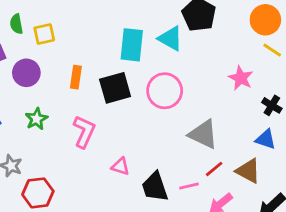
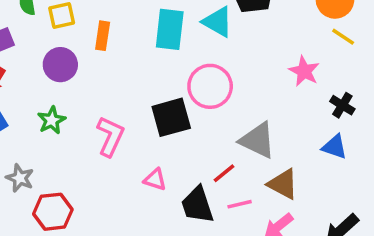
purple circle: (26, 73) -> (60, 65), moved
orange rectangle: (76, 77) -> (103, 36), moved
black square: (115, 88) -> (171, 117), moved
red line: (214, 169) -> (224, 173), moved
brown triangle: (248, 171) -> (283, 184), moved

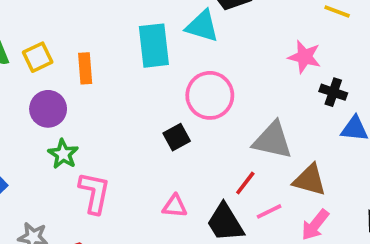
black cross: (342, 105) -> (333, 92), moved
black square: (171, 117) -> (177, 137), size x0.6
green star: (52, 120) -> (63, 154), moved
pink L-shape: (110, 136) -> (94, 193), moved

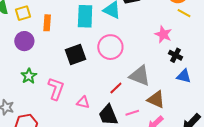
black square: (177, 137) -> (76, 54), moved, size x1.5
green star: (63, 154) -> (29, 76), moved
red line: (245, 183) -> (116, 88), moved
pink L-shape: (94, 193) -> (56, 89), moved

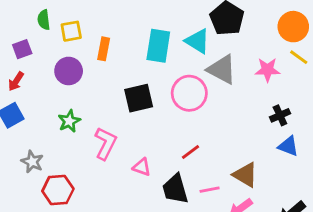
pink star: (163, 34) -> (267, 70), moved, turned -30
black cross: (176, 55) -> (280, 115), turned 32
gray triangle: (140, 76) -> (222, 69), moved

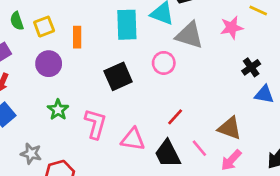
pink circle: (189, 93) -> (164, 63), size x0.7
pink triangle: (142, 167) -> (133, 139), size x1.4
pink line: (210, 190) -> (199, 148), turned 72

